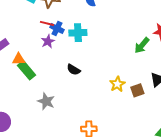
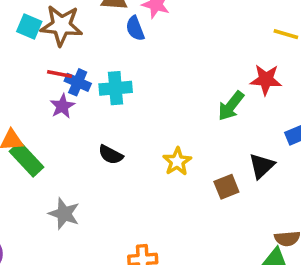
yellow star: (117, 84) -> (177, 161), moved

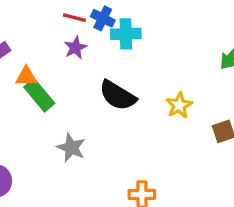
blue cross: (78, 82) -> (103, 18), moved
black semicircle: (111, 155) -> (118, 95), size x1.6

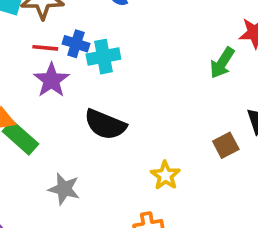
purple star: (75, 48) -> (51, 80), size x1.4
yellow star: (179, 105) -> (165, 175), moved

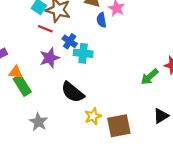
red line: (45, 48) -> (45, 29), moved
brown square: (226, 145) -> (119, 126), moved, size x1.6
yellow star: (165, 175) -> (93, 116), moved

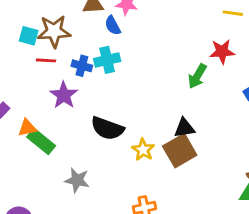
cyan cross: (83, 53) -> (107, 60), moved
black triangle: (161, 116) -> (184, 128), moved, turned 42

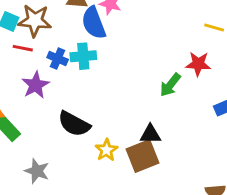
blue semicircle: (113, 25) -> (94, 23), size x1.6

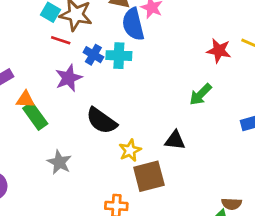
red star: (198, 64) -> (219, 51), moved
brown square: (143, 156) -> (149, 176), moved

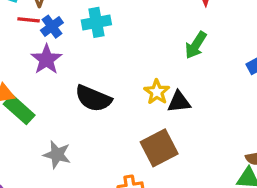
blue cross: (93, 55) -> (52, 27), moved, turned 36
yellow star: (130, 150) -> (157, 92), moved

